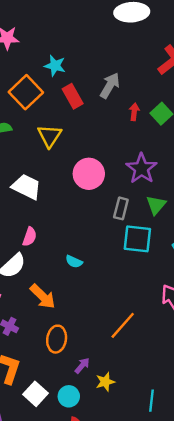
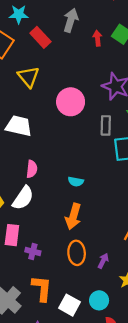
orange arrow: (43, 297) -> (73, 216), moved, turned 75
purple arrow: (82, 366) -> (103, 261), moved

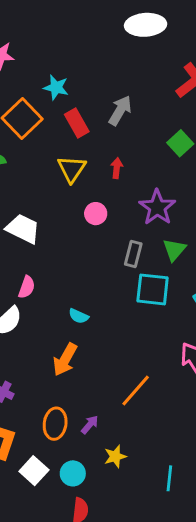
red arrow: (97, 38) -> (117, 168), moved
yellow triangle: (28, 77) -> (72, 169), moved
pink circle: (71, 102) -> (96, 214), size x0.6
orange ellipse: (77, 253) -> (55, 424), moved

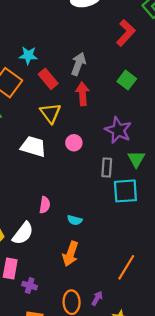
red arrow: (117, 168) -> (82, 94), moved, size x1.5
white trapezoid: (23, 229) -> (33, 147), moved
pink semicircle: (27, 287) -> (45, 205), moved

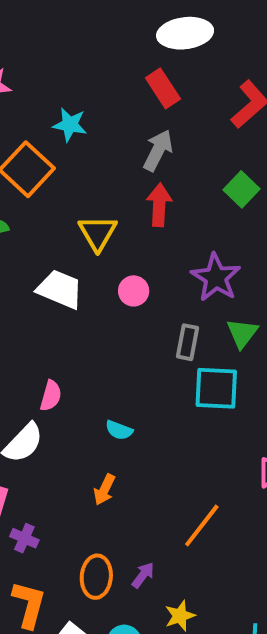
red rectangle: (48, 79) -> (163, 88), moved
pink semicircle: (45, 205) -> (51, 396), moved
orange arrow: (71, 254) -> (104, 490), size x0.7

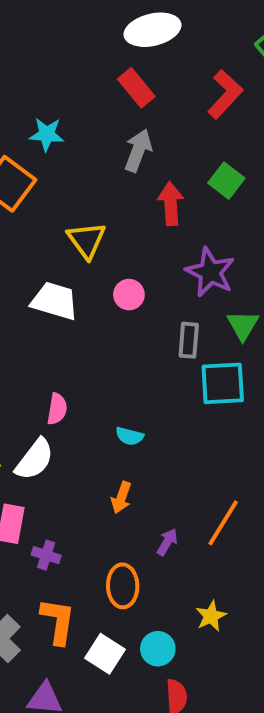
red arrow: (159, 205) -> (171, 204), moved
purple arrow: (143, 575) -> (167, 542), moved

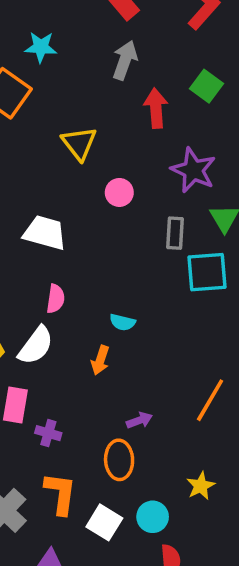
white trapezoid: (55, 301) -> (45, 233), moved
orange arrow: (121, 498) -> (100, 360), moved
purple arrow: (167, 542) -> (139, 420), moved, turned 40

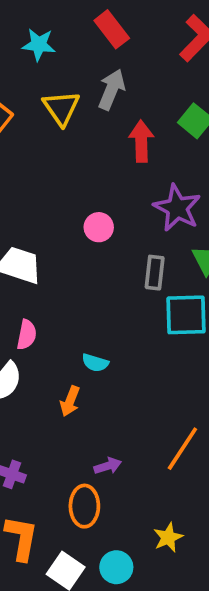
cyan star: (41, 47) -> (39, 45), moved
yellow triangle: (79, 143) -> (61, 108), moved

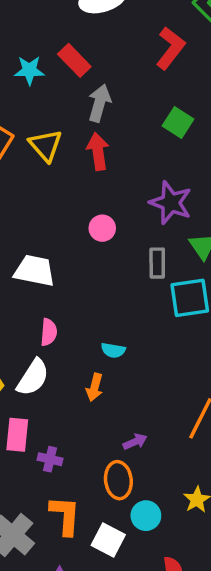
red rectangle: (112, 29) -> (74, 60), moved
yellow triangle: (61, 108) -> (45, 145), moved
red arrow: (141, 141) -> (98, 151), moved
cyan circle: (116, 567) -> (146, 516), moved

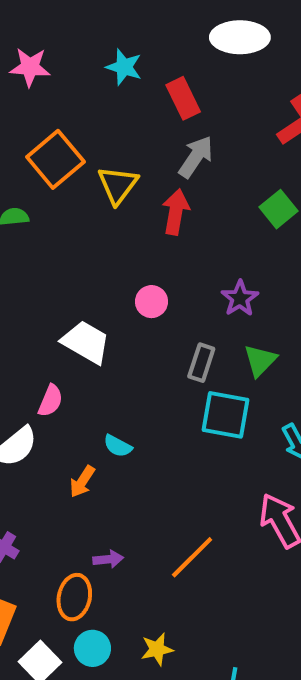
cyan star: (29, 70) -> (124, 67), moved
purple star: (171, 203) -> (240, 298), size x0.7
white trapezoid: (35, 271) -> (86, 342), moved

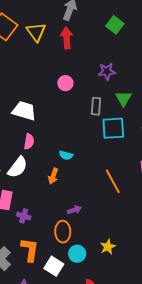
purple star: (240, 298) -> (107, 71), turned -30
white trapezoid: (86, 342) -> (24, 111), moved
orange line: (192, 557) -> (113, 181), moved, turned -60

